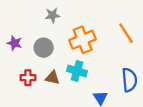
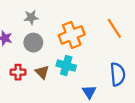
gray star: (52, 15) -> (31, 17), moved
brown triangle: (52, 78) -> (42, 72), turned 32

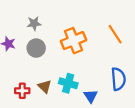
cyan cross: (66, 66) -> (68, 83), moved
red cross: (18, 72) -> (22, 91), moved
brown triangle: (42, 72) -> (45, 86), moved

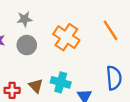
orange cross: (74, 41) -> (66, 37), turned -35

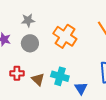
red cross: (12, 90) -> (17, 73), moved

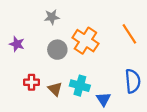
gray star: (28, 20) -> (52, 17), moved
gray circle: (30, 43) -> (57, 50), moved

